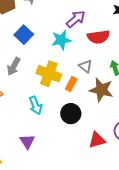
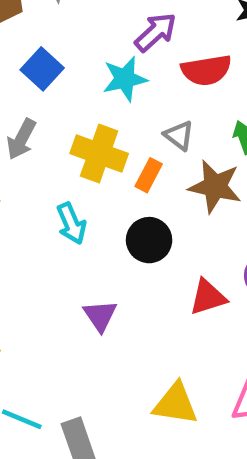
purple triangle: (27, 141) -> (100, 316), moved

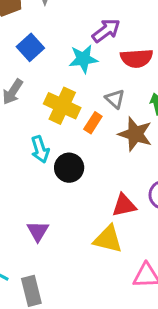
black circle: (149, 240) -> (69, 168), moved
purple triangle: (100, 316) -> (38, 231), moved
yellow triangle: (175, 404) -> (108, 239), moved

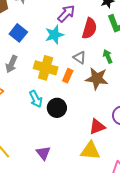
red semicircle: (137, 58) -> (89, 28), turned -60

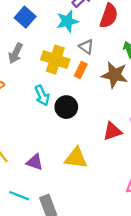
gray triangle: (80, 58) -> (86, 47), moved
yellow triangle: (90, 151) -> (76, 158), moved
purple triangle: (43, 153) -> (35, 162), moved, turned -35

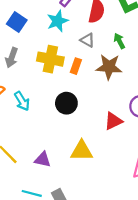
gray triangle: (86, 47) -> (87, 40), moved
cyan arrow: (42, 95) -> (22, 101), moved

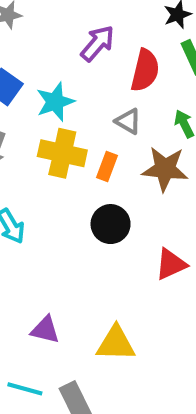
cyan star: (58, 21) -> (55, 102), moved
black circle: (66, 103) -> (111, 224), moved
yellow triangle: (82, 151) -> (116, 343), moved

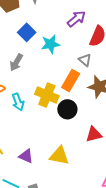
yellow cross: (62, 153) -> (47, 95), moved
orange rectangle: (107, 166) -> (71, 81), size x1.5
yellow triangle: (116, 343) -> (59, 156), moved

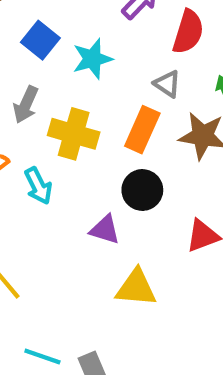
yellow cross: (47, 95) -> (74, 134), moved
purple triangle: (26, 156) -> (105, 230), moved

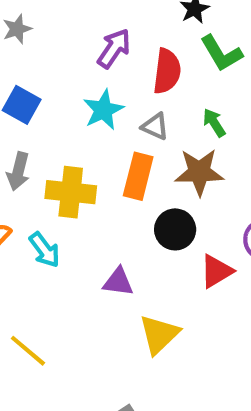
cyan star: (92, 59) -> (103, 110), moved
black circle: (142, 190) -> (175, 229), moved
yellow triangle: (136, 288) -> (159, 334), turned -39

